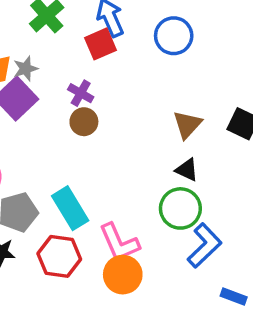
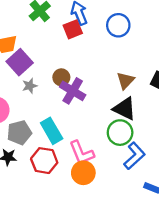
gray star: (26, 69) -> (30, 86), moved
purple cross: (81, 93) -> (73, 91), moved, size x1.6
black triangle: (187, 170) -> (125, 109), size x1.6

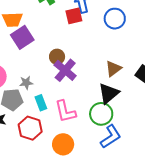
gray star: (30, 86) -> (26, 83), moved
black triangle: (125, 109) -> (109, 93), turned 45
cyan rectangle: (52, 131) -> (41, 103), size x0.7
pink L-shape: (82, 153) -> (65, 111), moved

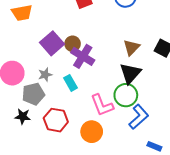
purple square: (22, 37) -> (52, 43), moved
cyan rectangle: (41, 103) -> (70, 83), moved
pink L-shape: (65, 111) -> (102, 105), moved

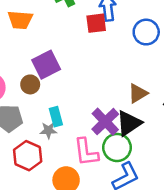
brown circle: (73, 44) -> (30, 84), moved
purple cross: (83, 56) -> (105, 122), moved
gray star: (45, 75) -> (48, 130), moved

